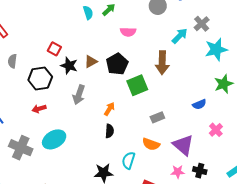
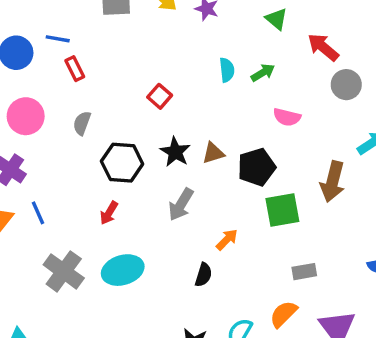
red square: (54, 49) -> (160, 96), moved
red arrow: (39, 109) -> (109, 213), turned -56
black semicircle: (110, 131) -> (203, 275), moved
orange semicircle: (151, 144) -> (283, 314), turned 102

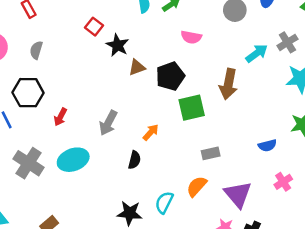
black star: (175, 152) -> (118, 45), moved
black hexagon: (122, 163) -> (28, 93), moved
gray arrow: (181, 204) -> (108, 123), moved

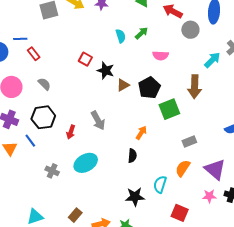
gray semicircle: (36, 50) -> (44, 84), turned 128
gray arrow: (108, 123) -> (98, 120), moved, turned -48
gray cross: (29, 163) -> (52, 171), size x0.6

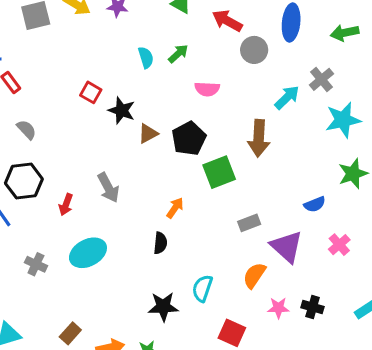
orange semicircle: (183, 168) -> (254, 275), moved
purple triangle: (215, 169) -> (287, 247), moved

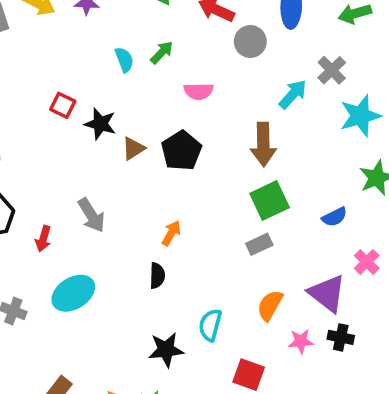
green square: (219, 172) -> (270, 201), moved
purple triangle: (287, 247) -> (327, 293), moved

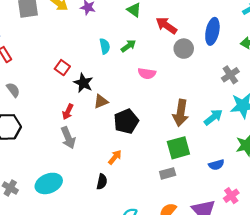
cyan arrow: (293, 94) -> (213, 117), moved
black pentagon: (181, 151) -> (126, 121), moved
red arrow: (43, 239) -> (68, 112), moved

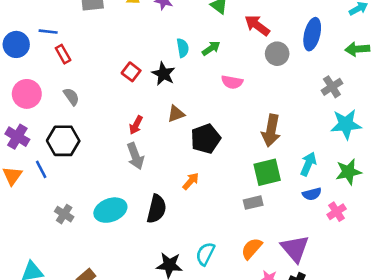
black star: (83, 83) -> (163, 74), moved
cyan arrow: (213, 117) -> (308, 164), moved, turned -30
black semicircle: (102, 182) -> (157, 209), moved, size x1.5
pink cross: (231, 196) -> (337, 212), moved

